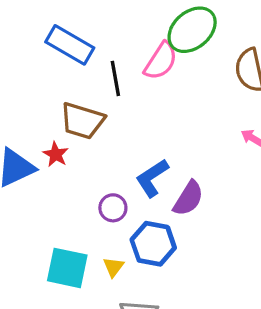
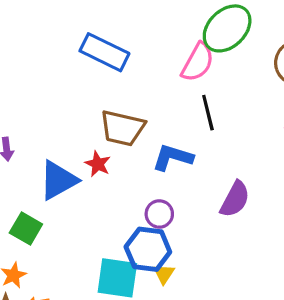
black line: (115, 78) -> (208, 113), moved
blue L-shape: (152, 178) -> (173, 157), moved, turned 54
blue hexagon: (153, 244) -> (148, 249), moved

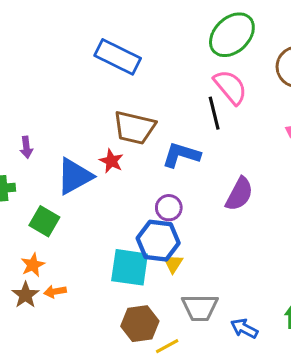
pink semicircle: (198, 62) -> (230, 87), moved, turned -69

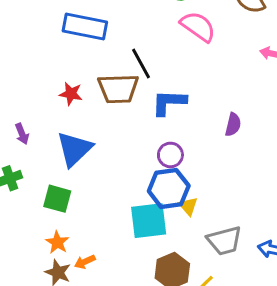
black line: (214, 113) -> (141, 64), moved
red star: (111, 161) -> (71, 94), moved
purple semicircle: (239, 194) -> (233, 125), size x0.7

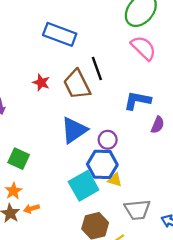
brown trapezoid: (118, 89) -> (77, 84), turned 56
blue L-shape: (169, 102) -> (137, 100), moved
blue triangle: (74, 149) -> (74, 130), moved
yellow triangle: (188, 206) -> (115, 180), turned -40
cyan square: (149, 221) -> (84, 186), turned -32

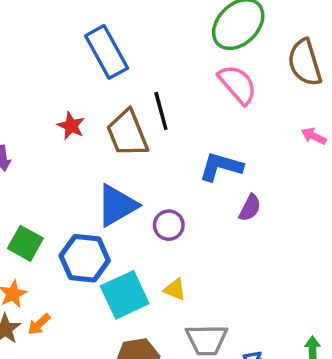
blue rectangle: (60, 34) -> (107, 52), turned 36
blue hexagon: (102, 164) -> (85, 258), moved
orange arrow: (31, 209) -> (39, 324), turned -32

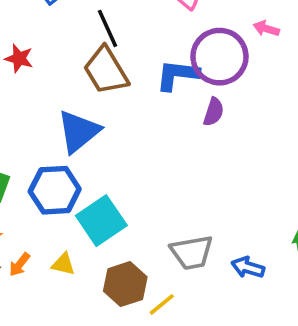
brown trapezoid: (127, 133) -> (106, 71), moved
purple circle: (169, 225) -> (219, 57), moved, size x1.8
yellow triangle: (175, 290) -> (63, 264), moved

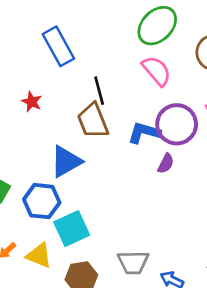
yellow triangle: (63, 264) -> (39, 255), size x1.5

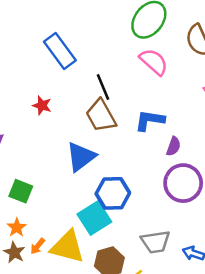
purple circle: (177, 124) -> (183, 183), moved
blue hexagon: (42, 201) -> (113, 193), moved
yellow triangle: (39, 255) -> (67, 247), size x1.4

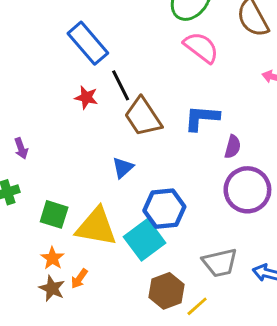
black line: (103, 87) -> (121, 85), moved
red star: (42, 105) -> (86, 97), moved
blue triangle: (81, 157) -> (123, 168), size x0.6
yellow triangle: (67, 247) -> (96, 227), moved

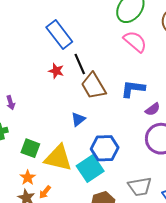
purple semicircle: (233, 147) -> (153, 109), turned 35

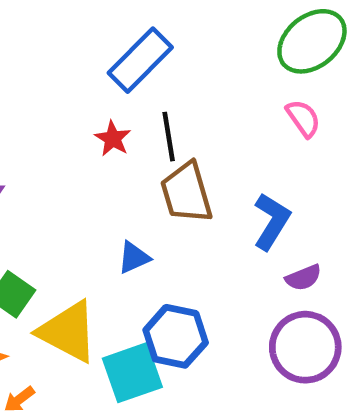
blue rectangle: (59, 35) -> (140, 60), turned 68
pink semicircle: (135, 41) -> (303, 118), size x0.7
blue L-shape: (133, 89) -> (272, 221), turned 100

